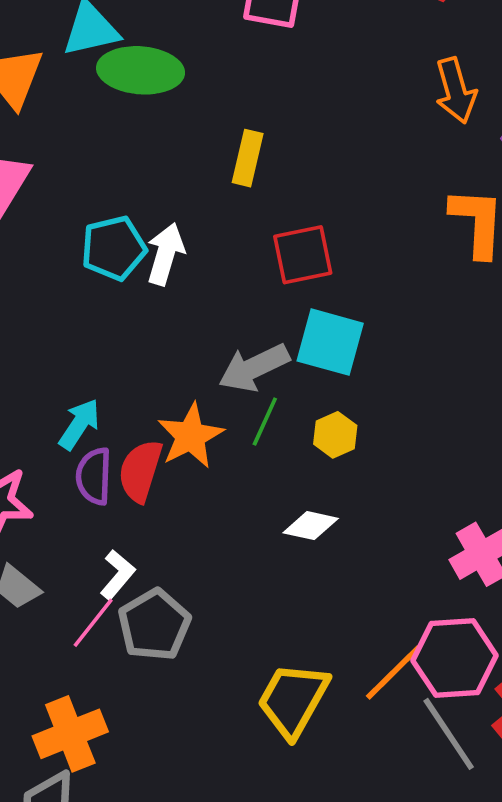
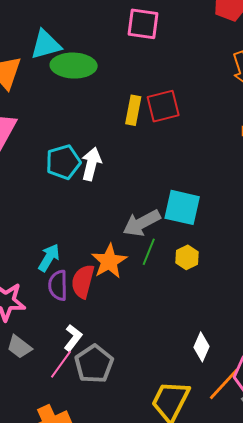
red square: (303, 255) -> (163, 106), moved
white diamond: (311, 526) -> (201, 347), moved, turned -76

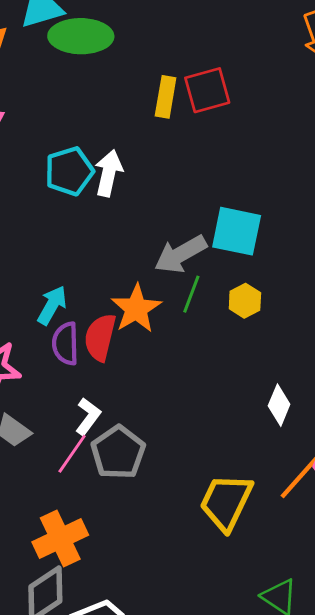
white diamond: (201, 347) -> (279, 405), moved

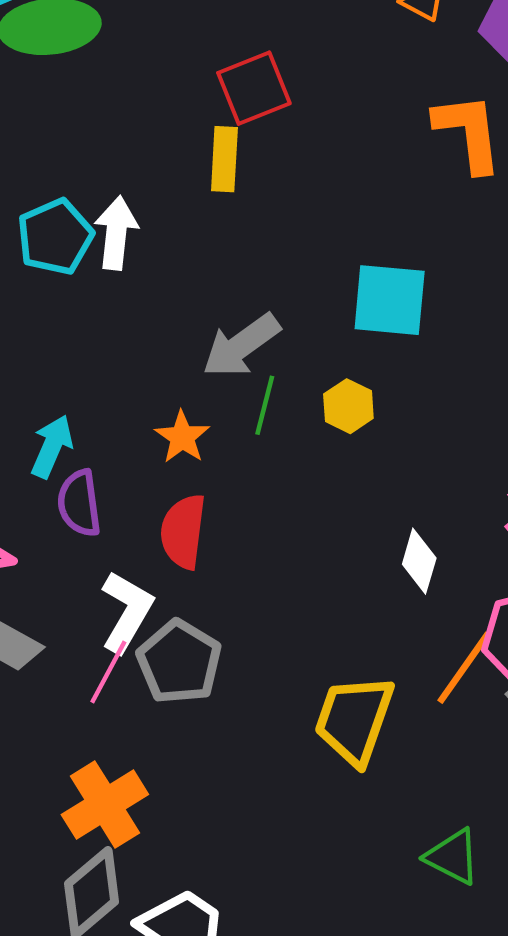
yellow rectangle: (166, 97) -> (224, 159), moved
cyan square: (237, 231) -> (390, 300), moved
orange star: (136, 309) -> (182, 437), size x0.7
red semicircle: (100, 337) -> (183, 531), moved
white L-shape: (88, 416) -> (127, 612), size x1.4

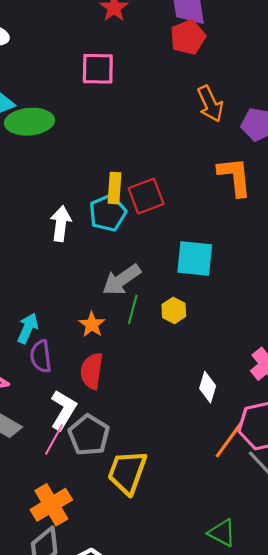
red square: (254, 88) -> (146, 196), moved
cyan pentagon: (55, 237) -> (108, 213), moved
yellow trapezoid: (354, 720) -> (127, 472), moved

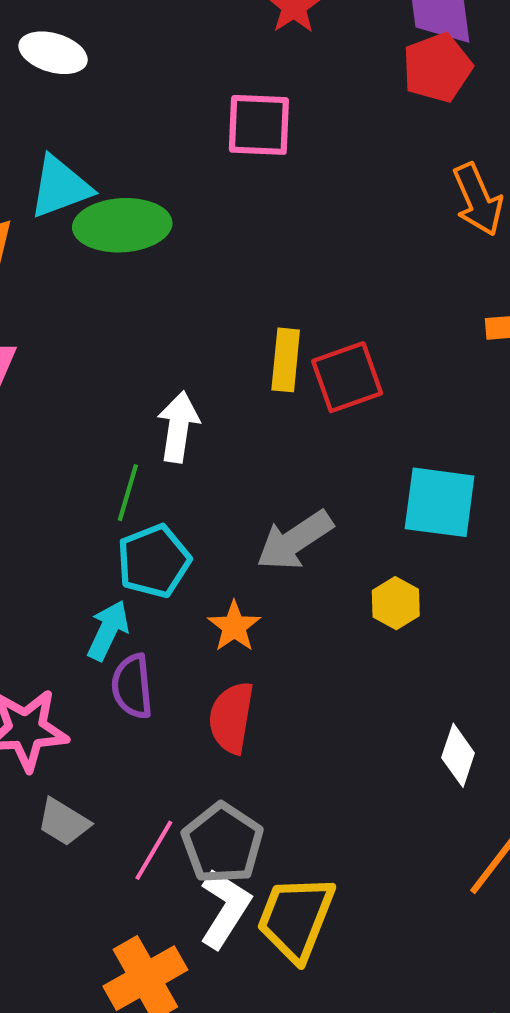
cyan pentagon: (108, 213) -> (154, 561), moved
green line: (133, 309) -> (128, 493), moved
white L-shape: (63, 410) -> (225, 909), moved

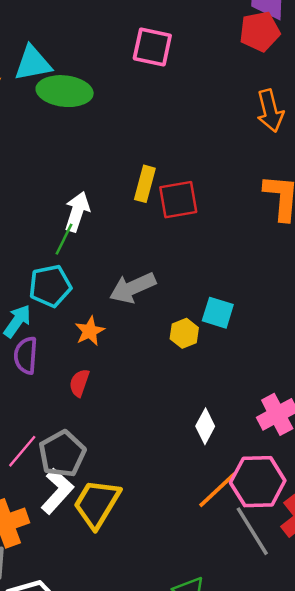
green line: (128, 493) -> (64, 239), moved
cyan square: (440, 502) -> (218, 313), moved, size x0.7
red semicircle: (231, 718) -> (79, 383), size x0.7

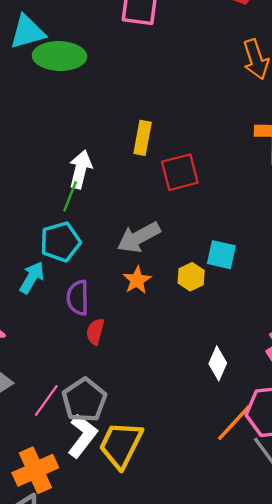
red square: (178, 200) -> (180, 172), moved
orange star: (90, 331) -> (137, 280), moved
purple semicircle: (26, 355) -> (78, 298), moved

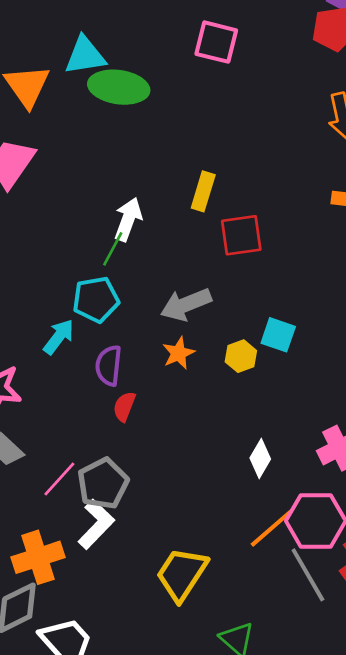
yellow trapezoid: (121, 445) -> (182, 574), moved

